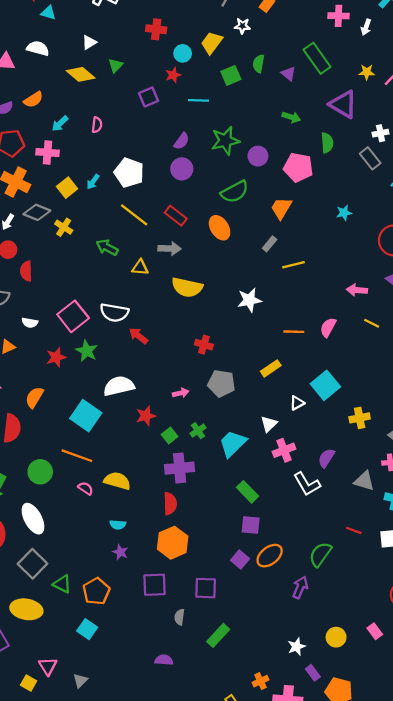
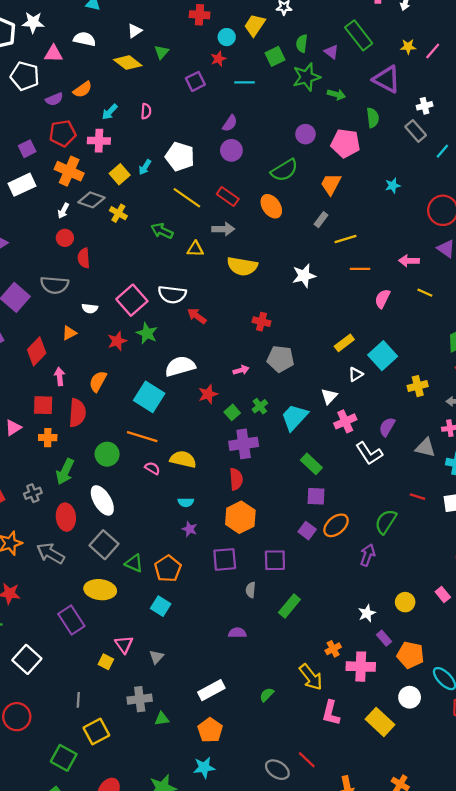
green star: (225, 141) -> (306, 77), moved
orange line: (294, 332) -> (360, 269), moved
yellow rectangle: (271, 368) -> (344, 343), moved

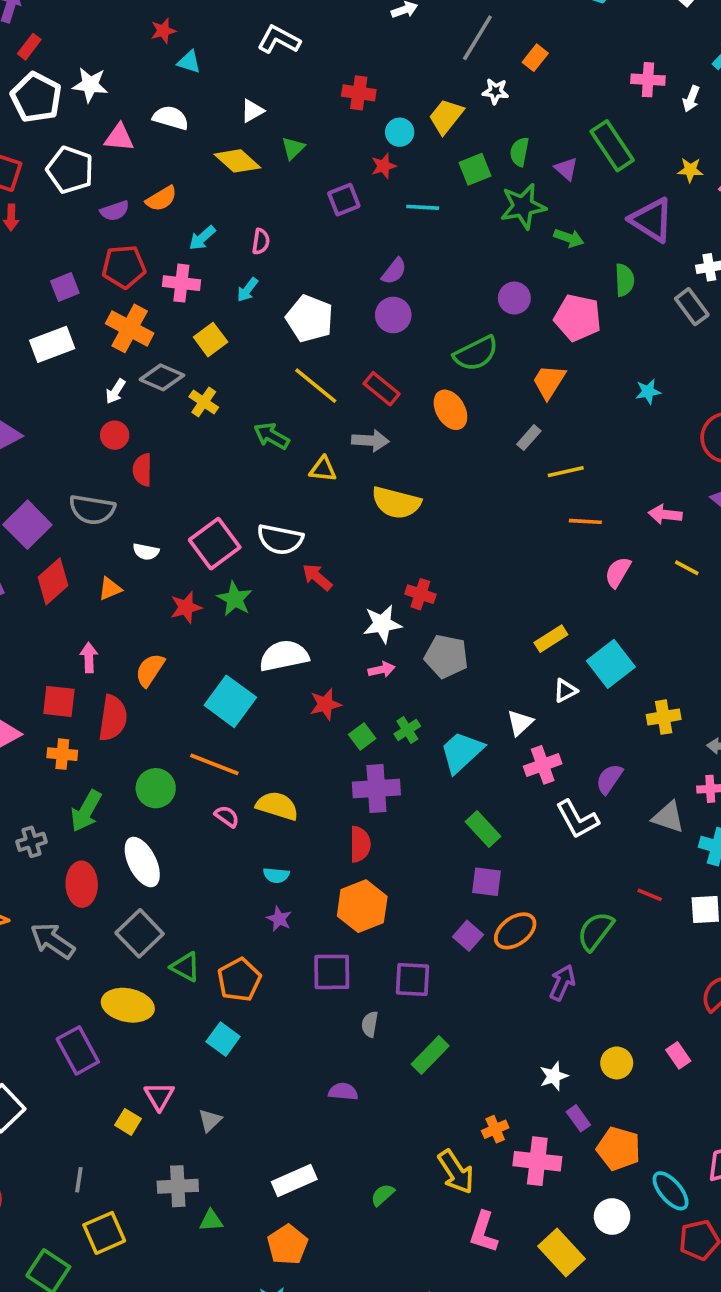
cyan arrow: (145, 167) -> (248, 290), moved
white star: (304, 276) -> (382, 624), moved
red diamond: (37, 351) -> (53, 581), moved

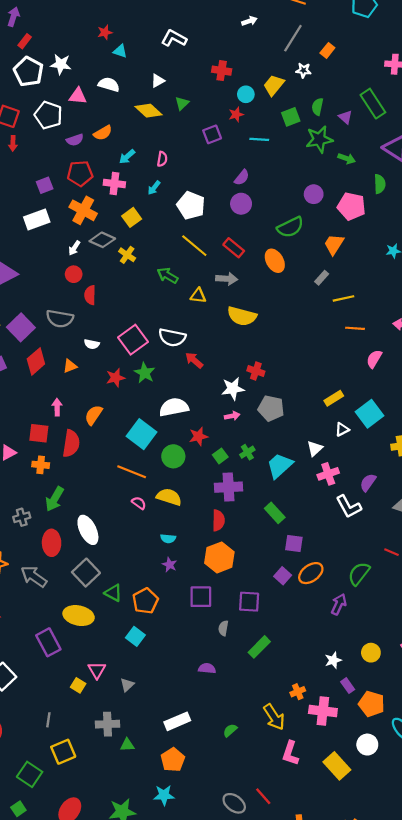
green circle: (156, 788) -> (173, 456), moved
green rectangle: (483, 829) -> (275, 513), moved

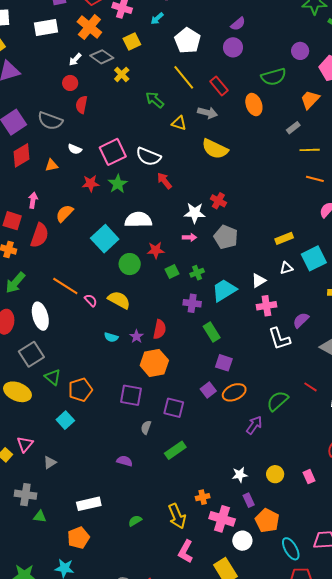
orange line: (132, 472) -> (65, 286), moved
purple cross: (229, 487) -> (192, 303), moved, size x0.7
purple star: (170, 565) -> (136, 336), moved
white circle: (367, 745) -> (242, 541), moved

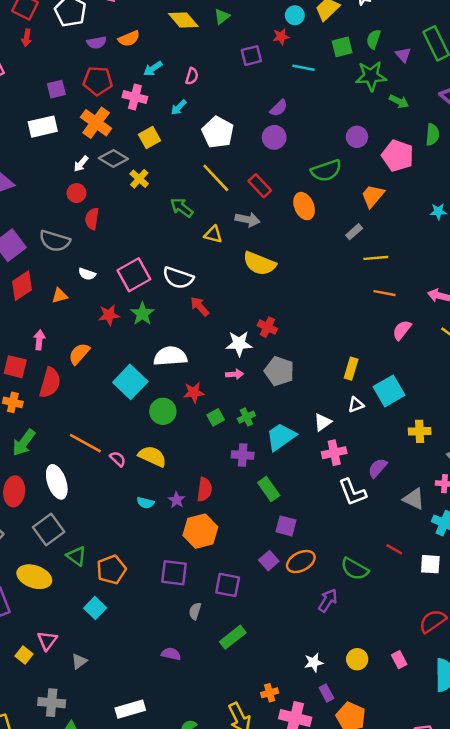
yellow rectangle: (284, 238) -> (351, 369), turned -48
green semicircle: (277, 401) -> (355, 569), turned -105

